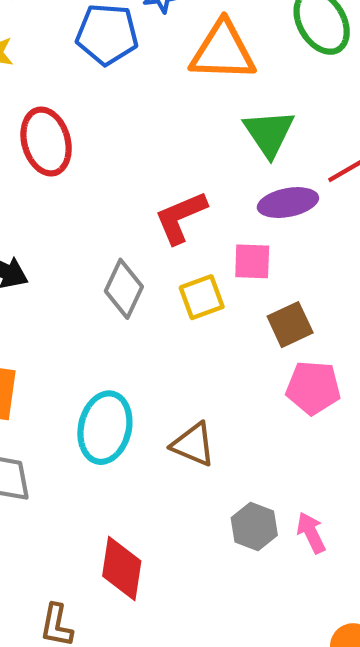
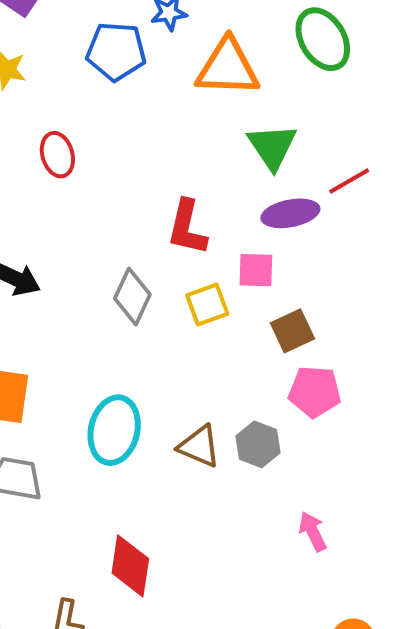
red ellipse: (46, 142) -> (57, 155), size x0.7
red L-shape: (181, 217) -> (187, 228), turned -54
gray hexagon: (254, 526) -> (258, 444), moved

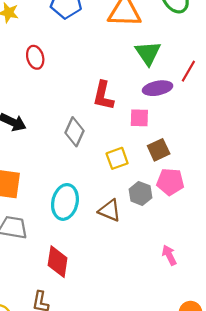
red line: (349, 181) -> (188, 71), turned -30
yellow square: (207, 305) -> (117, 158), moved
gray hexagon: (258, 444) -> (140, 193), moved
red diamond: (130, 566) -> (58, 262), moved

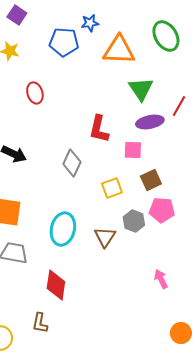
brown triangle: (110, 210) -> (105, 237), turned 40

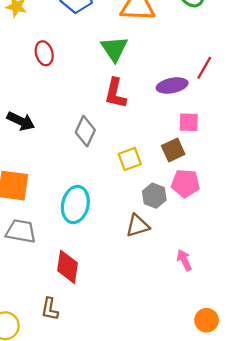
green triangle: (141, 89) -> (114, 49), moved
pink square: (133, 150) -> (189, 122), moved
brown triangle: (105, 237) -> (138, 226), moved, turned 40

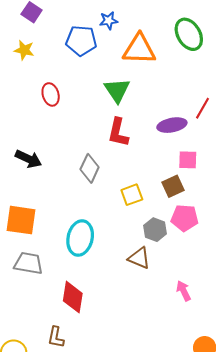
brown triangle: (138, 226) -> (139, 258), turned 40

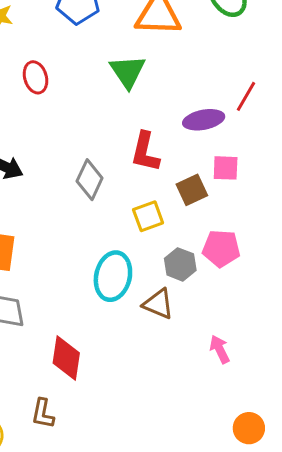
red L-shape: (118, 132) -> (145, 152), moved
brown square: (173, 186) -> (192, 190), moved
cyan ellipse: (80, 238) -> (113, 276), moved

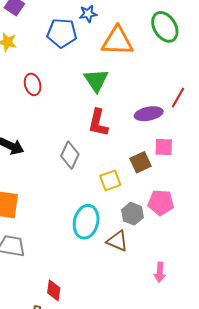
red L-shape: (145, 152) -> (98, 123), moved
pink arrow: (220, 349) -> (160, 272), turned -150
red diamond: (66, 358) -> (54, 290), moved, size x0.7

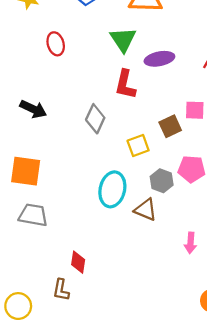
purple ellipse: (149, 114) -> (159, 59), moved

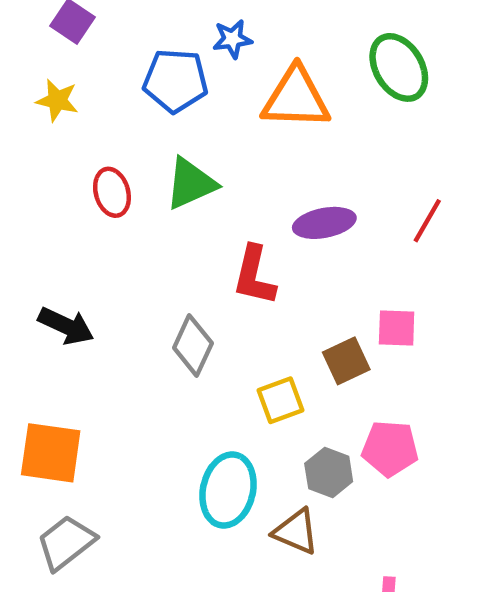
green triangle: (123, 40) -> (191, 184), moved, turned 40
gray trapezoid: (33, 215) -> (66, 543), turned -48

